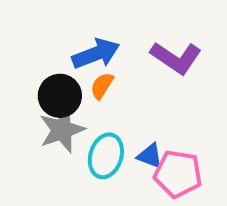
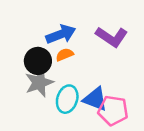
orange semicircle: (102, 86) -> (65, 55), turned 36
blue triangle: (150, 156) -> (95, 99), size x1.5

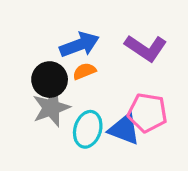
pink pentagon: (113, 111) -> (147, 113), moved

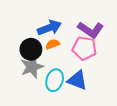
pink pentagon: (147, 113) -> (84, 48), moved

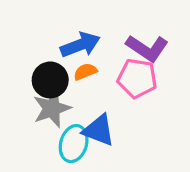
cyan ellipse: (55, 80) -> (74, 144), moved
blue triangle: (77, 80) -> (99, 130), moved

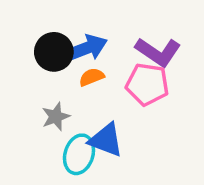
black circle: (50, 80) -> (54, 52), moved
gray star: (52, 108) -> (56, 117), size x0.7

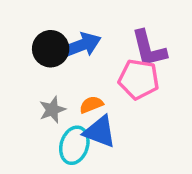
purple L-shape: (158, 52) -> (149, 49), turned 42
orange semicircle: (92, 77) -> (91, 105), moved

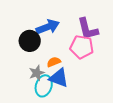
black circle: (51, 49) -> (30, 41), moved
gray star: (52, 110) -> (37, 73), moved

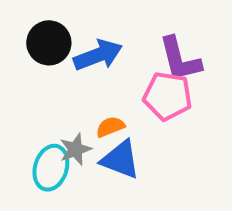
black circle: (30, 41) -> (49, 43), moved
cyan ellipse: (44, 86) -> (51, 168), moved

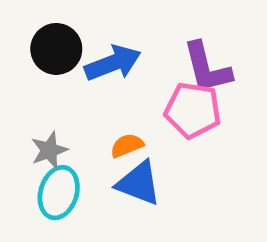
gray star: (75, 149) -> (49, 150), moved

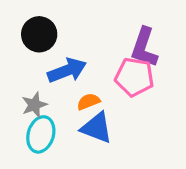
blue arrow: (113, 63) -> (67, 70), moved
purple L-shape: (207, 68) -> (144, 47), turned 33

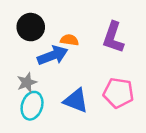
pink pentagon: (134, 77) -> (118, 93), moved
orange semicircle: (88, 102) -> (69, 40), moved, turned 30

